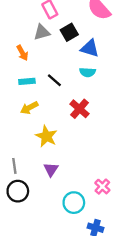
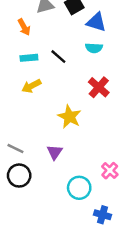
red cross: (80, 109) -> (99, 87), moved
yellow star: (46, 136) -> (69, 117), moved
gray line: (14, 166) -> (15, 149), turned -56

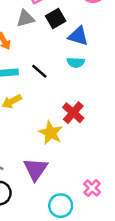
red cross: (99, 87) -> (73, 113), moved
purple triangle: (55, 152) -> (36, 169), size x1.5

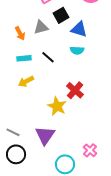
gray triangle: (25, 18) -> (41, 27), moved

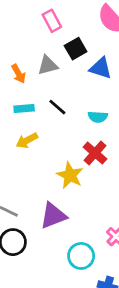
cyan semicircle: (77, 50) -> (98, 117), moved
purple triangle: (45, 135) -> (53, 216), turned 35

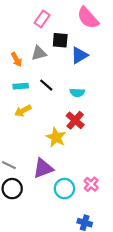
pink rectangle: (52, 21) -> (42, 19), turned 63
black square: (76, 49) -> (60, 40), turned 35
blue triangle: (101, 68) -> (79, 55), turned -48
cyan circle: (81, 256) -> (64, 189), moved

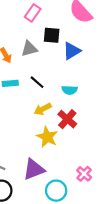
yellow arrow: (23, 111) -> (43, 109), moved
pink cross: (91, 184) -> (84, 174), moved

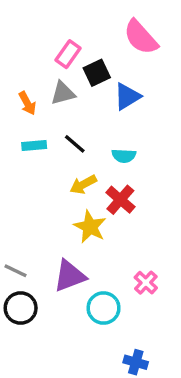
pink rectangle: (33, 13) -> (68, 54), moved
black square: (52, 35) -> (97, 73), turned -30

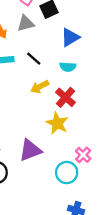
blue triangle: (127, 96) -> (70, 37), moved
yellow star: (90, 227) -> (57, 123), moved
cyan circle: (104, 308) -> (67, 173), moved

